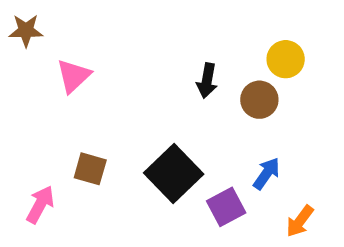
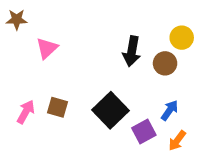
black arrow: (207, 81) -> (132, 51), size x1.4
pink arrow: (40, 205) -> (26, 112), moved
orange arrow: (300, 221) -> (177, 141), moved

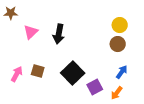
black arrow: (132, 51) -> (59, 34), moved
brown circle: (165, 63) -> (118, 44), moved
blue arrow: (170, 110) -> (122, 72), moved

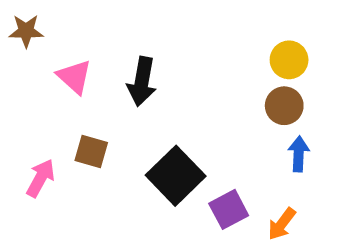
pink triangle: (31, 32) -> (74, 77), turned -35
brown square: (38, 71) -> (91, 152), moved
blue arrow: (122, 72) -> (299, 154), moved, turned -32

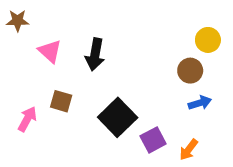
yellow circle: (289, 60) -> (208, 40), moved
blue arrow: (299, 154) -> (200, 103), turned 70

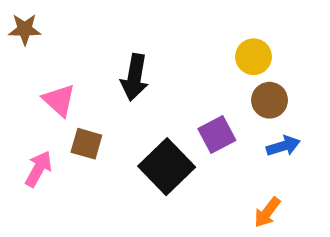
yellow circle: (208, 40) -> (254, 57), moved
pink triangle: (50, 51) -> (59, 100), moved
purple square: (153, 140) -> (217, 135), moved

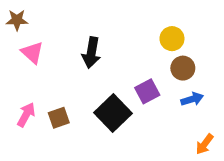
pink triangle: (59, 100) -> (32, 53), moved
brown square: (86, 144) -> (59, 118), moved, turned -35
orange arrow: (267, 212) -> (205, 144), moved

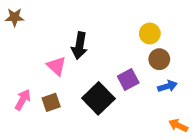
pink triangle: (32, 53) -> (56, 66), moved
orange arrow: (205, 144) -> (178, 125), turned 78

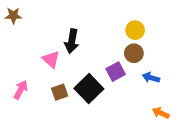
brown circle: (159, 59) -> (134, 53), moved
blue arrow: (167, 86) -> (151, 78), turned -147
brown square: (51, 102) -> (60, 92), moved

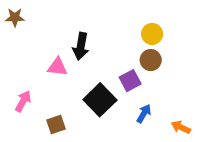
pink triangle: (51, 59) -> (57, 67), turned -36
blue arrow: (151, 78) -> (144, 114), moved, turned 105
brown square: (60, 92) -> (56, 125), moved

